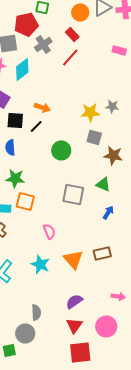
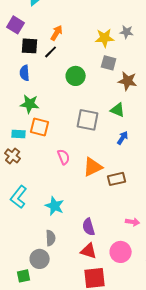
orange arrow: (42, 107) -> (57, 33), turned -77
orange triangle: (73, 259) -> (93, 167), moved, turned 45
cyan star: (40, 264) -> (55, 206), moved
purple semicircle: (74, 301) -> (89, 227), turned -72
red triangle: (74, 325) -> (89, 251), turned -48

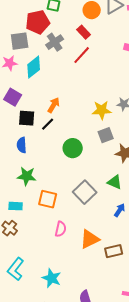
gray square: (109, 63) -> (106, 135), turned -35
gray square: (88, 120) -> (85, 192), turned 35
orange square: (40, 127) -> (48, 199), moved
pink semicircle: (64, 157) -> (61, 229), turned 35

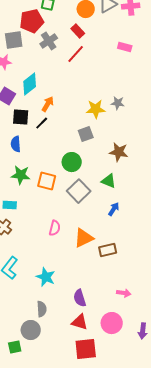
cyan diamond: (34, 67) -> (30, 84), moved
gray square: (106, 135) -> (86, 134), moved
green circle: (73, 148) -> (72, 162), moved
orange square: (48, 199) -> (47, 181), moved

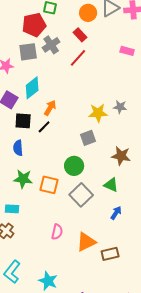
gray square: (14, 40) -> (28, 52), moved

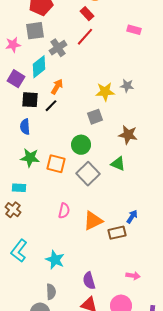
gray cross: (51, 45) -> (58, 48), moved
blue arrow: (116, 213) -> (132, 217), moved

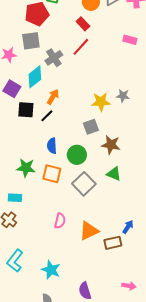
blue semicircle: (25, 127) -> (52, 146), moved
brown star: (128, 135) -> (111, 145), moved

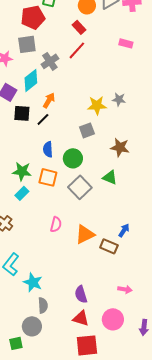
brown star: (111, 145) -> (120, 147), moved
cyan rectangle: (15, 198) -> (22, 193), moved, turned -48
brown rectangle: (113, 243) -> (109, 246), turned 36
cyan star: (51, 270) -> (33, 282), moved

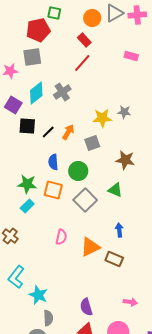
gray cross: (50, 61) -> (62, 92), moved
orange arrow: (49, 100) -> (68, 132), moved
blue arrow: (124, 230) -> (119, 230), moved, turned -40

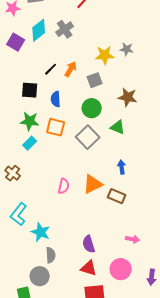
black square: (27, 126) -> (30, 90), moved
green circle: (78, 171) -> (92, 108), moved
pink semicircle: (61, 237) -> (64, 186), moved

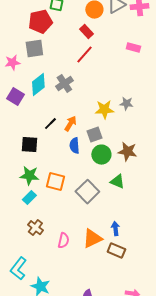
blue semicircle: (56, 99) -> (74, 146), moved
green circle: (92, 108) -> (101, 155), moved
blue arrow: (122, 167) -> (115, 229), moved
brown cross: (13, 173) -> (35, 228), moved

